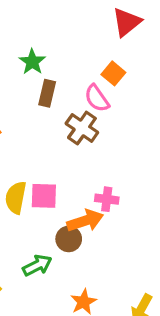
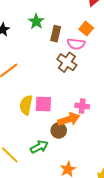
brown rectangle: (47, 93) -> (56, 34), moved
pink semicircle: (97, 98) -> (76, 44), turned -48

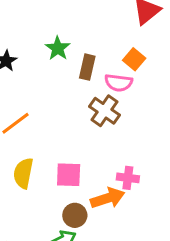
yellow semicircle: (26, 105) -> (23, 173), moved
brown circle: (59, 130) -> (75, 215), moved

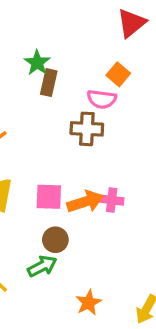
brown rectangle: (87, 67) -> (49, 83), moved
brown cross: (104, 111) -> (87, 129), turned -32
orange arrow: (108, 198) -> (85, 202), moved

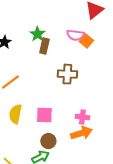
pink semicircle: (102, 99) -> (75, 35), moved
orange arrow: (85, 202) -> (81, 133), moved

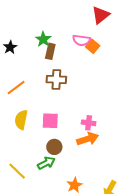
brown cross: (67, 74) -> (56, 80), moved

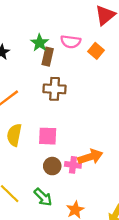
pink semicircle: (82, 40) -> (71, 42), moved
pink cross: (89, 123) -> (73, 165), moved
green arrow: (46, 163) -> (43, 197), moved, turned 72

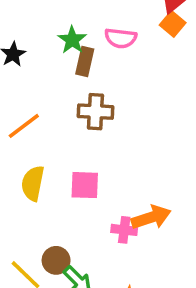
orange square: (96, 51) -> (173, 24), moved
brown circle: (52, 166) -> (56, 260), moved

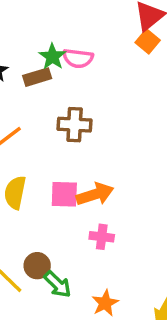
pink semicircle: (121, 38) -> (78, 58), moved
brown rectangle: (85, 61) -> (37, 77), moved, turned 60
orange arrow: (151, 217) -> (95, 194), moved

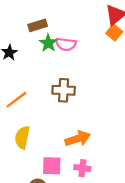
brown rectangle: (37, 77) -> (38, 25), moved
pink square: (64, 194) -> (52, 166), moved

